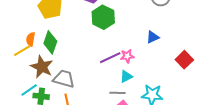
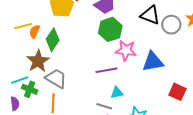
blue triangle: (153, 37) -> (153, 62), size x1.6
yellow line: (22, 51) -> (23, 26), moved
pink star: (127, 56) -> (126, 50), moved, size x1.5
red square: (184, 60) -> (177, 92), turned -36

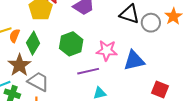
green hexagon: (110, 29) -> (71, 44), moved

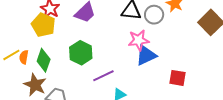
pink star: (107, 51) -> (139, 40), moved

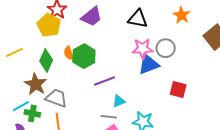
gray circle: (154, 15) -> (166, 48), moved
orange semicircle: (24, 57) -> (69, 53), moved, turned -32

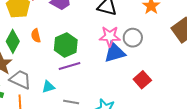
green hexagon: (84, 56) -> (66, 45), moved
red square: (178, 89) -> (142, 80), turned 30
cyan triangle: (119, 101) -> (48, 87), moved

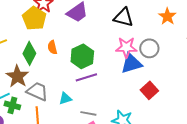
red square: (142, 80) -> (149, 90), moved

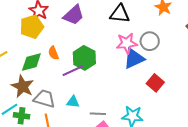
yellow pentagon: (34, 18) -> (32, 27), turned 30
green diamond: (29, 53) -> (31, 62), turned 55
purple line: (86, 77) -> (73, 71), moved
cyan triangle: (65, 98) -> (73, 102), turned 32

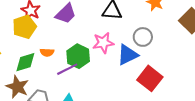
pink star: (127, 43) -> (103, 43), moved
orange semicircle: (53, 53) -> (47, 52), turned -64
red square: (155, 83) -> (150, 78), size x1.4

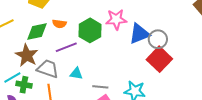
gray circle: (143, 37) -> (158, 39), moved
purple line: (67, 69) -> (66, 47), moved

